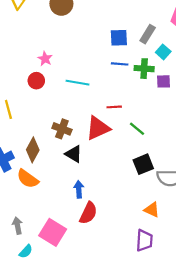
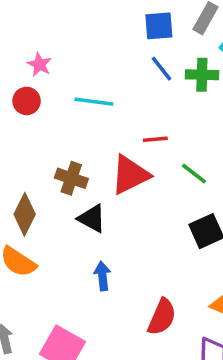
blue line: (120, 64) -> (162, 69), turned 49
red semicircle: (88, 213) -> (162, 317), moved

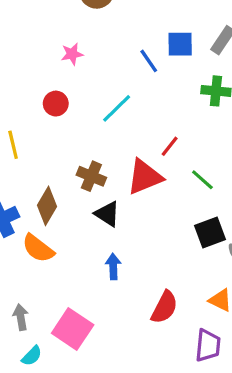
pink star: (39, 65) -> (72, 54), moved, turned 30
blue line: (162, 69) -> (149, 61), moved
cyan line: (94, 102) -> (117, 108), turned -56
red line: (155, 139) -> (170, 146), turned -50

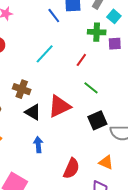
cyan line: (117, 108) -> (45, 54), moved
red line: (170, 146) -> (81, 60), moved
red triangle: (145, 177) -> (59, 106), moved

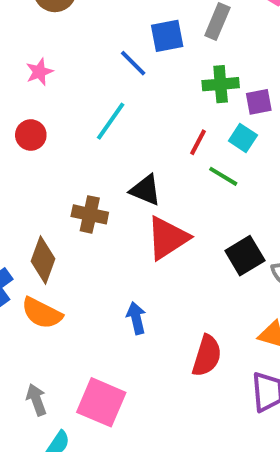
cyan square: (114, 16) -> (243, 138), moved
cyan line: (45, 54) -> (111, 121), moved
green line: (91, 88) -> (223, 176), moved
black triangle: (33, 112) -> (145, 190), moved

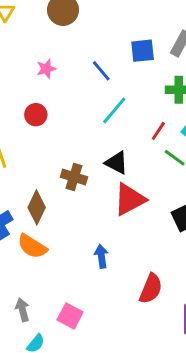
blue line: (133, 63) -> (101, 71), moved
cyan line: (111, 121) -> (114, 110), moved
pink square: (101, 402) -> (70, 316), size x0.7

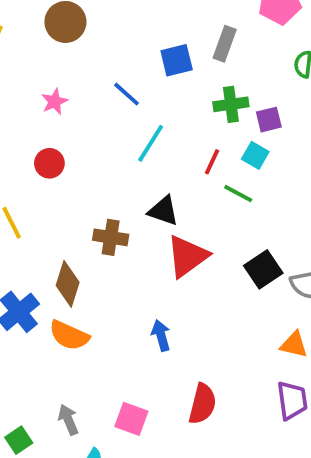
red semicircle: (151, 289) -> (203, 404), moved

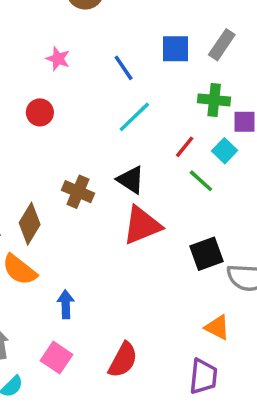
pink star: (55, 102) -> (58, 59), turned 30
blue arrow: (161, 335) -> (66, 304), moved

